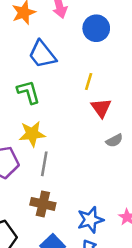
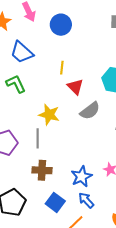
yellow star: (32, 134) -> (49, 115), moved, turned 30
gray semicircle: (114, 140) -> (90, 111), size x1.5

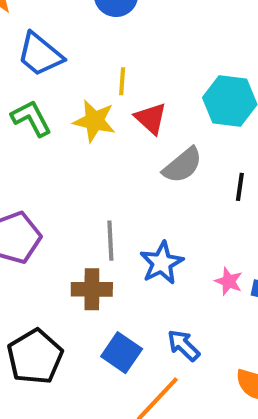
yellow star: (49, 115) -> (94, 121), moved
gray line: (38, 138) -> (110, 241), moved
blue star: (82, 177) -> (162, 263), moved

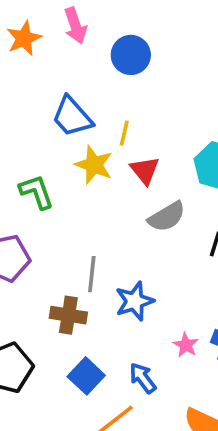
blue trapezoid: (40, 54) -> (72, 117), moved
green L-shape: (31, 118) -> (36, 192), moved
pink star: (229, 281) -> (186, 345), moved

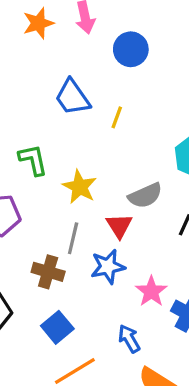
yellow star: (94, 165) -> (80, 187), moved
red triangle: (145, 170) -> (119, 226), moved
pink star: (186, 345) -> (151, 291), moved, size x1.4
blue arrow: (143, 378) -> (129, 339), moved

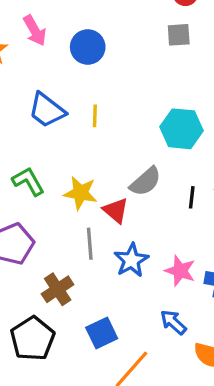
red triangle: (119, 226) -> (116, 210), moved
brown cross: (48, 272) -> (58, 289), moved, turned -32
blue square: (57, 327) -> (102, 333), turned 32

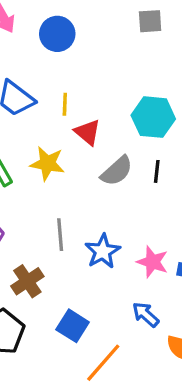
yellow star: (80, 193) -> (47, 163), moved
black line: (192, 197) -> (157, 171), moved
red triangle: (116, 210) -> (87, 132), moved
blue square: (102, 333) -> (73, 326), turned -32

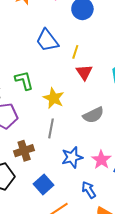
yellow star: (47, 163) -> (54, 98), moved
gray semicircle: (117, 171) -> (93, 115), moved
blue star: (103, 251) -> (72, 157), moved

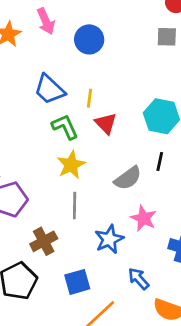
green L-shape: (24, 80) -> (65, 127), moved
yellow star: (54, 98) -> (71, 165), turned 30
pink star: (101, 160) -> (144, 218), moved
blue square: (43, 184) -> (77, 282), turned 36

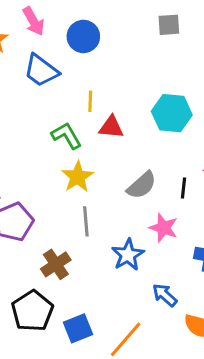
blue trapezoid: (49, 89) -> (41, 71), moved
red triangle: (106, 123) -> (111, 127), turned -35
black line: (160, 161) -> (183, 188), moved
blue square: (77, 282) -> (78, 328), moved

